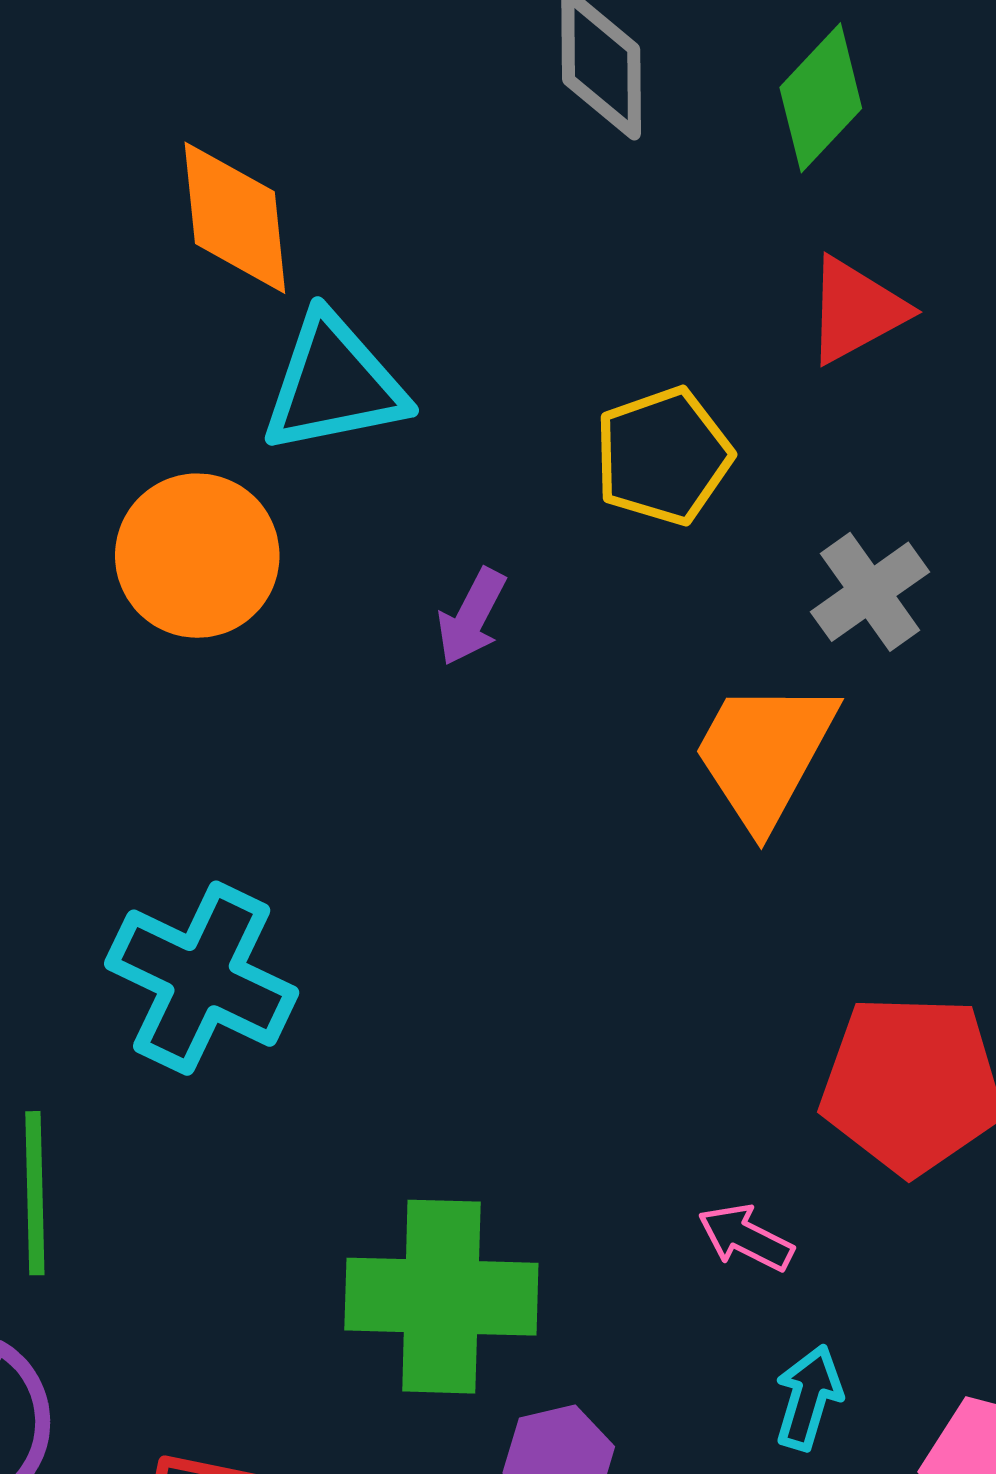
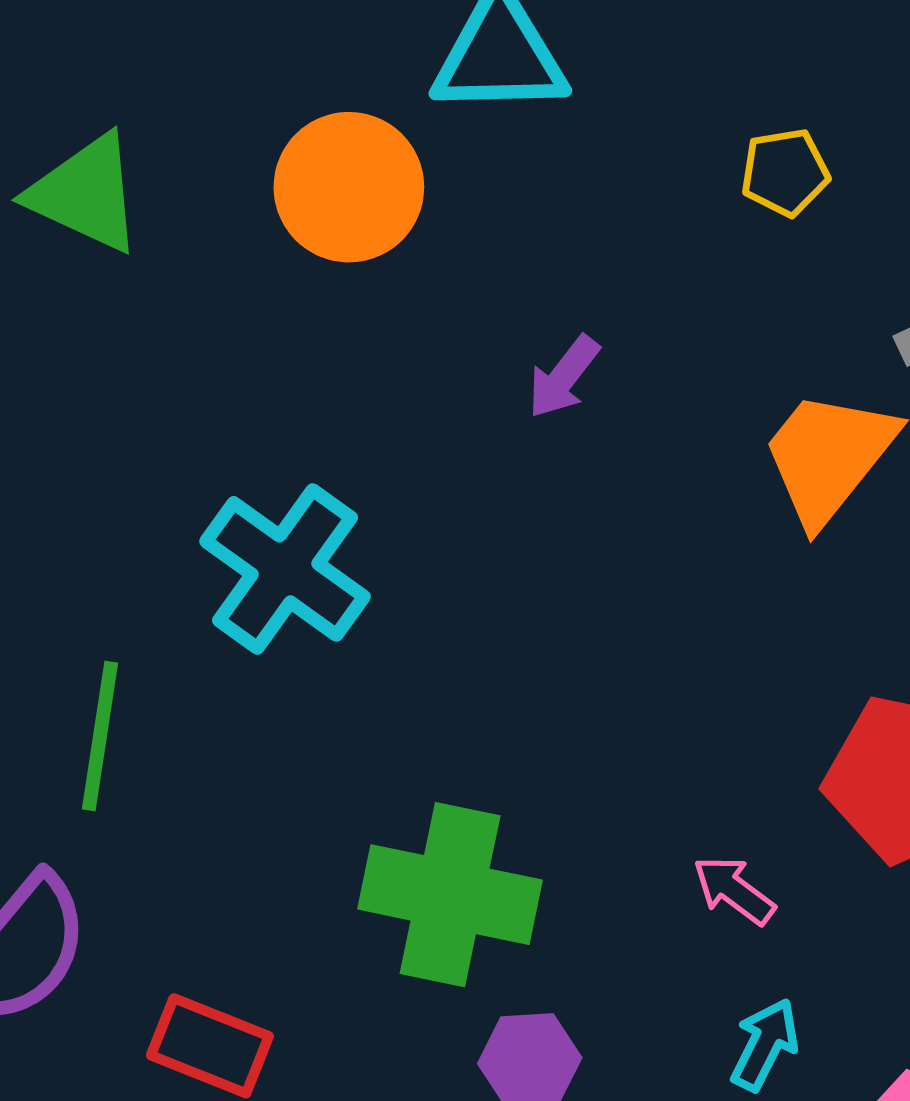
yellow pentagon: (663, 456) -> (785, 172), size x0.7
purple arrow: (471, 617) -> (564, 377), moved

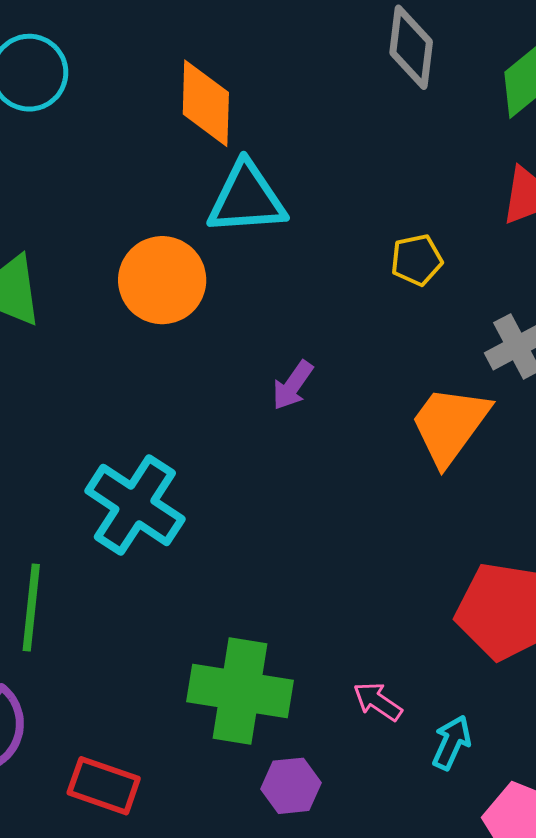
pink arrow: (734, 890) -> (378, 701), moved
cyan arrow: (765, 1045) -> (452, 742), moved

